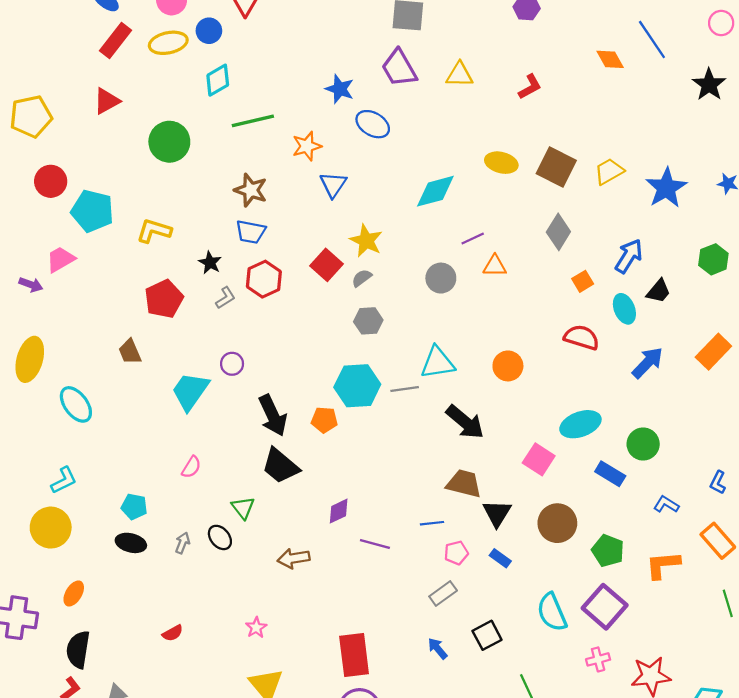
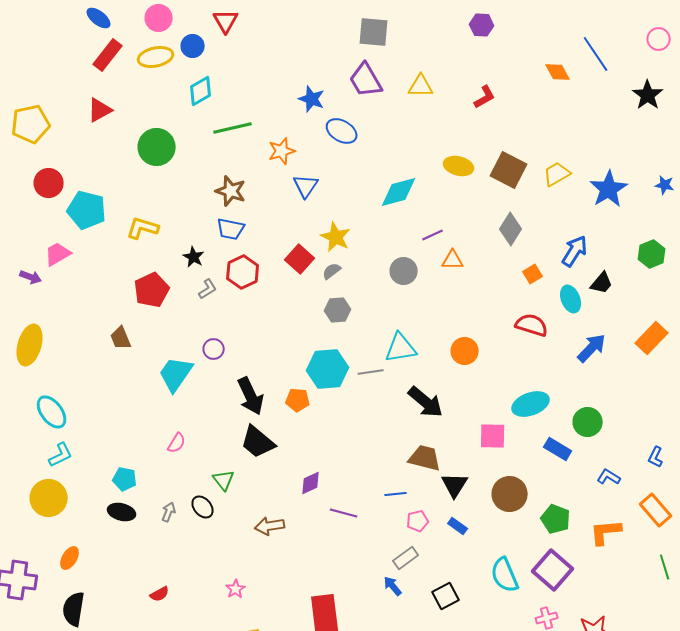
cyan ellipse: (76, 404) -> (52, 412), moved
pink square: (539, 459) -> (493, 436), turned -32
blue arrow: (438, 648) -> (393, 586), moved

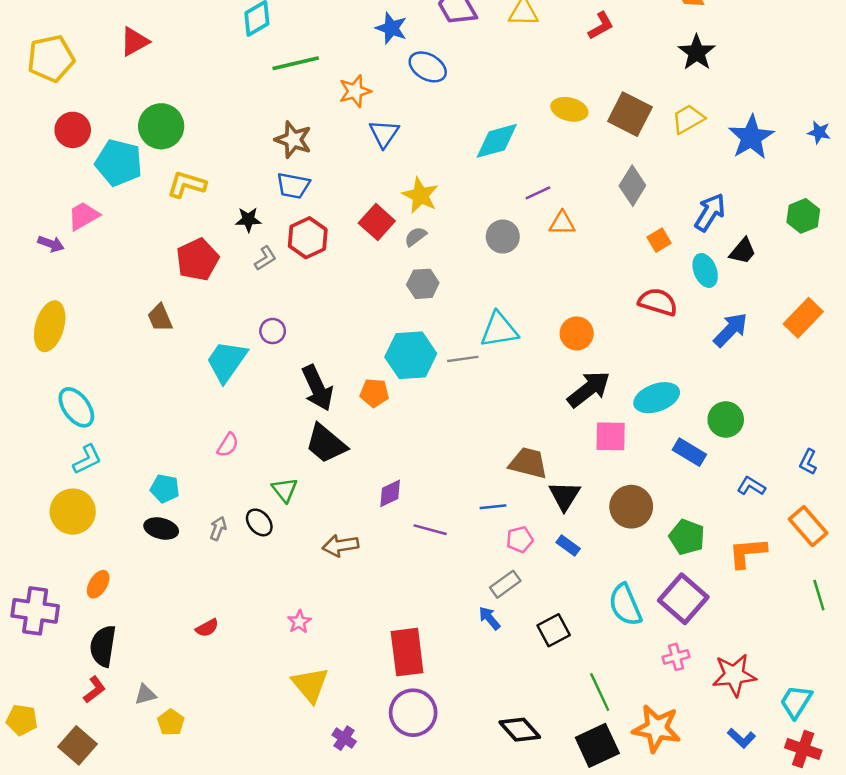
black star: (648, 95) -> (697, 52), moved
green circle: (157, 147) -> (161, 126), moved
black star: (194, 257) -> (248, 220), turned -30
black arrow: (426, 402) -> (589, 389), moved, turned -78

